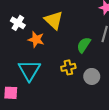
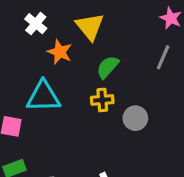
green semicircle: (84, 45) -> (108, 67), moved
cyan triangle: (29, 70) -> (43, 96), turned 50

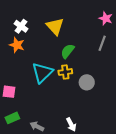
orange star: (60, 52) -> (17, 45), moved
cyan triangle: (43, 96) -> (42, 73), moved, turned -40

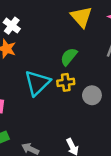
yellow triangle: (55, 26) -> (81, 17), moved

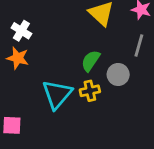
gray circle: (92, 95) -> (118, 74), moved

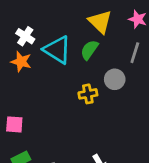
green semicircle: (91, 61) -> (89, 50), moved
cyan triangle: (57, 94) -> (57, 50), moved, turned -40

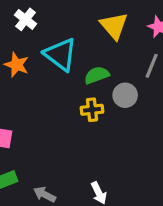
white cross: (25, 36) -> (26, 19), moved
green semicircle: (89, 50) -> (97, 75), moved, turned 30

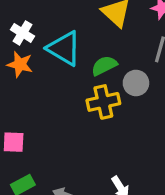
white cross: (26, 19) -> (22, 33), moved
yellow cross: (92, 110) -> (103, 102), size x1.4

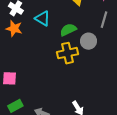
cyan triangle: (64, 48) -> (43, 18), size x0.7

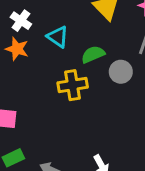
yellow cross: (67, 53) -> (73, 85), moved

